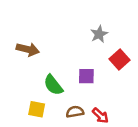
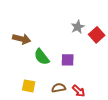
red square: (119, 60) -> (97, 35), moved
green semicircle: (53, 85) -> (42, 57), moved

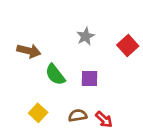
gray star: (78, 27) -> (86, 36), moved
yellow square: (29, 86) -> (38, 113), turned 32

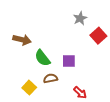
gray star: (86, 36) -> (80, 18), moved
brown semicircle: (78, 115) -> (51, 78), moved

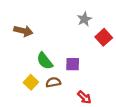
brown arrow: (22, 40) -> (23, 31), moved
yellow square: (29, 88) -> (31, 82), moved

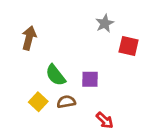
brown arrow: (23, 31) -> (29, 38), turned -90
red square: (104, 37) -> (129, 46), turned -35

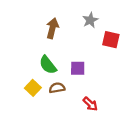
brown arrow: (29, 38) -> (52, 28), moved

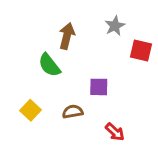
green semicircle: (48, 65) -> (49, 65), moved
yellow square: (33, 88) -> (30, 110), moved

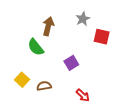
purple square: (99, 87) -> (71, 63), turned -32
brown semicircle: (73, 112) -> (44, 86), moved

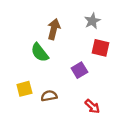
red square: (102, 37) -> (101, 48), moved
yellow square: (22, 80) -> (24, 89), turned 32

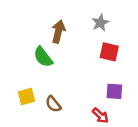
purple square: (79, 70) -> (114, 91), moved, turned 35
brown semicircle: (49, 96) -> (53, 104), turned -119

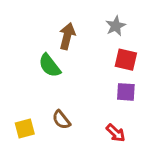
purple square: (114, 91) -> (126, 92), moved
yellow square: (27, 96) -> (25, 129), moved

